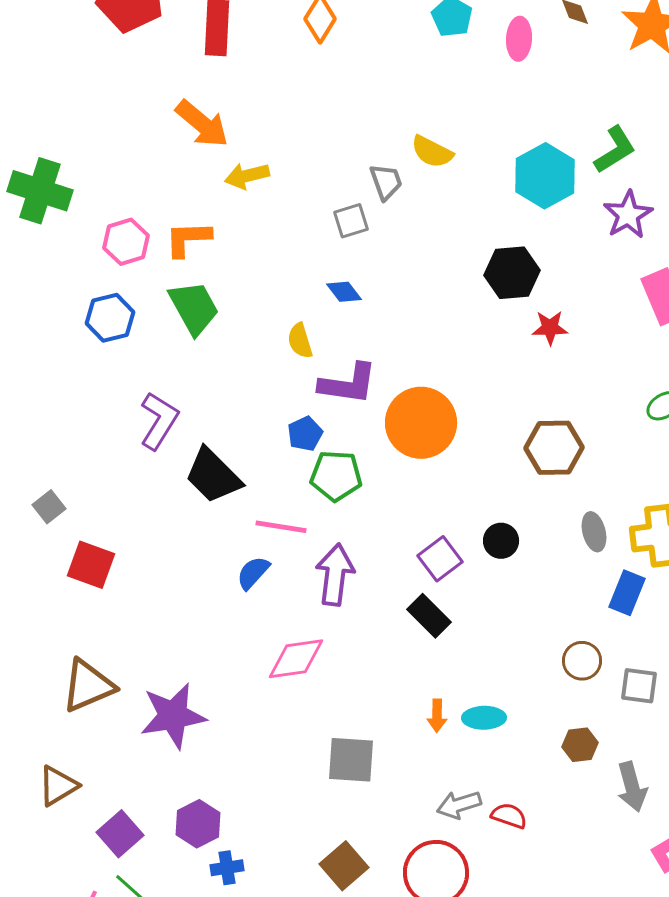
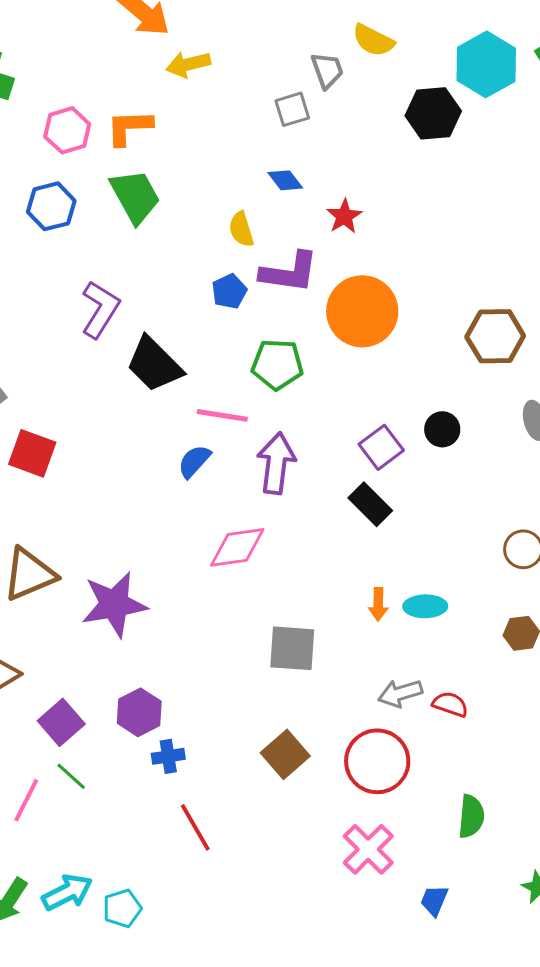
black hexagon: (512, 273) -> (433, 113), moved
red star: (550, 328) -> (344, 216), moved, turned -30
blue pentagon: (305, 434) -> (229, 291), moved

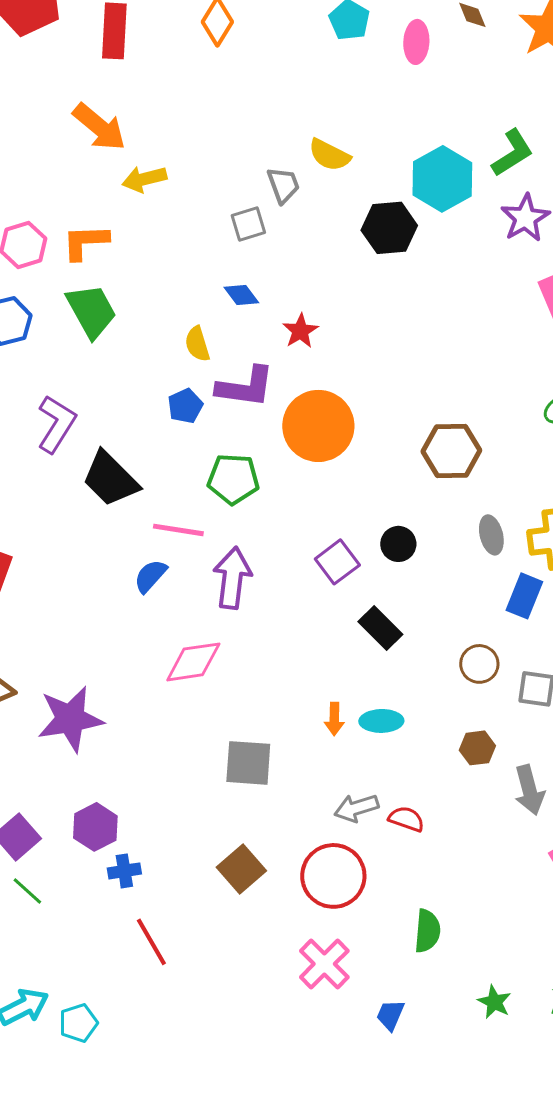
black rectangle: (370, 504) -> (380, 628), moved

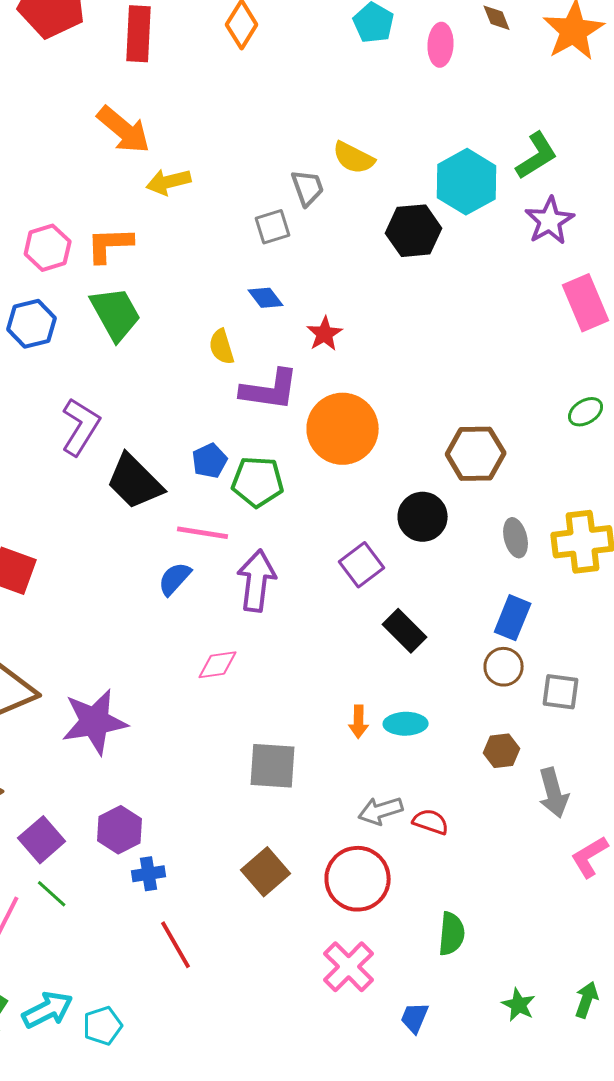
blue pentagon: (185, 406) -> (210, 461), moved
black circle: (398, 544) -> (423, 517), moved, size x1.4
blue rectangle: (524, 596) -> (513, 618), moved
pink diamond: (193, 662) -> (218, 665), size x0.7

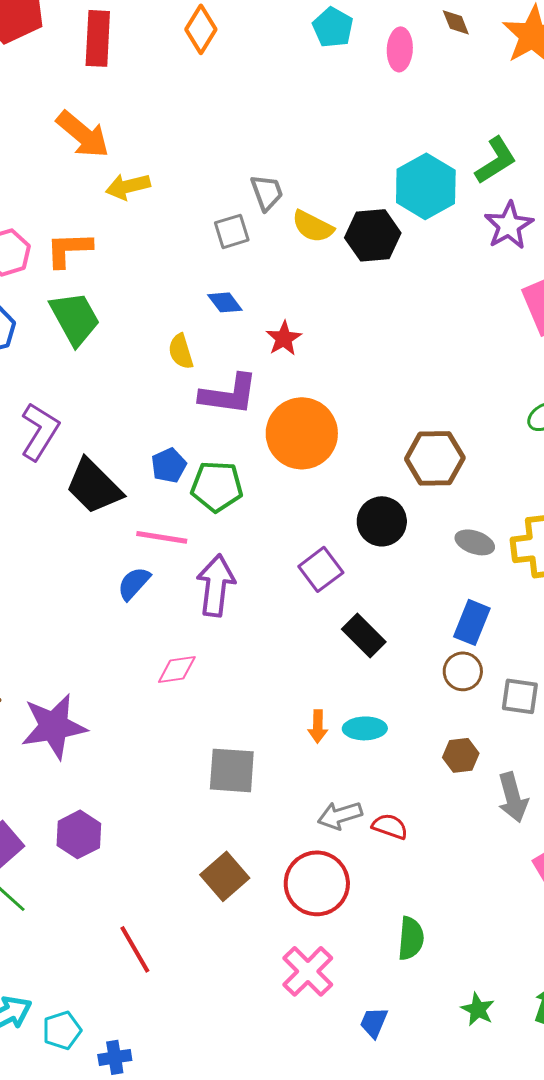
yellow semicircle: (354, 158) -> (313, 226), moved
gray ellipse: (516, 538) -> (475, 542), turned -57
blue cross: (149, 874) -> (115, 1057), moved

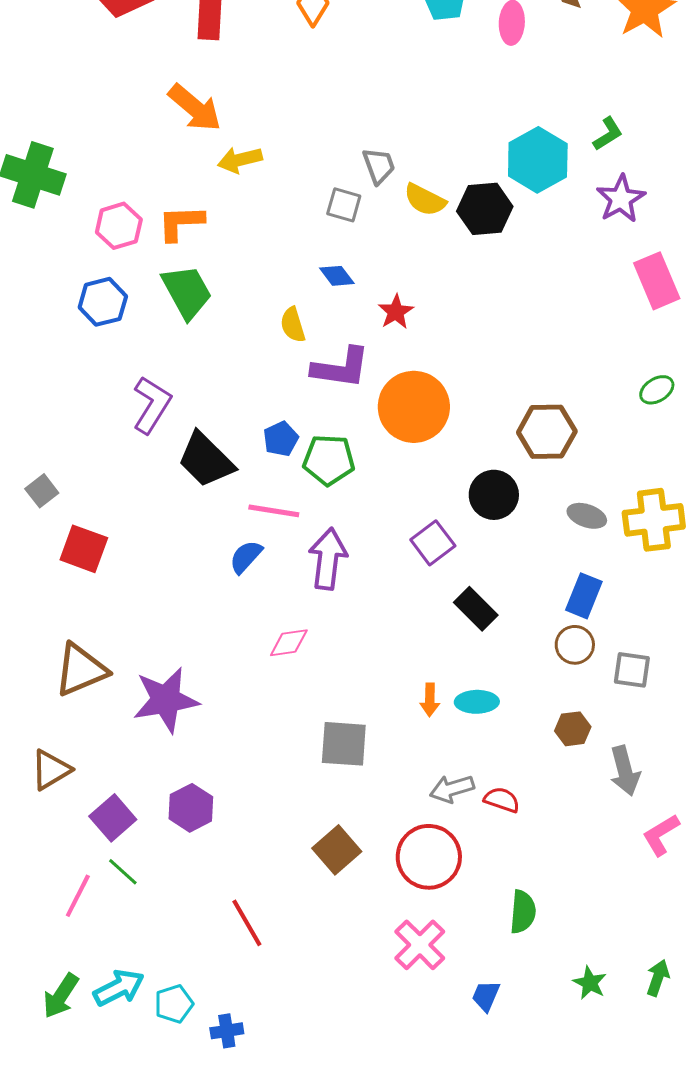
green L-shape: (496, 160) -> (608, 134), size x0.7
gray square: (232, 231) -> (344, 205), turned 33

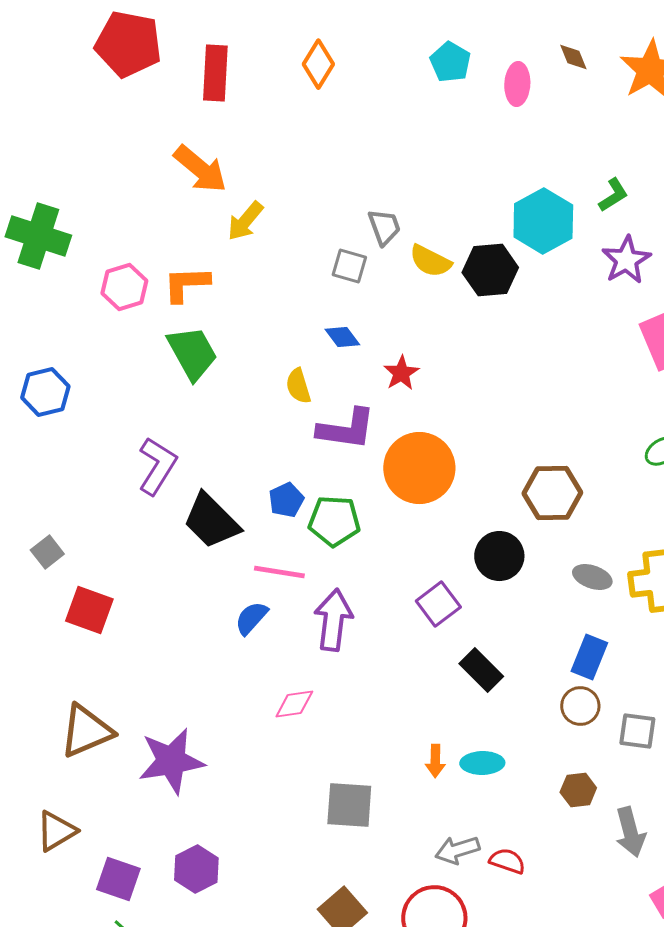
yellow arrow: (240, 160) -> (245, 221), turned -36
blue hexagon: (103, 302) -> (45, 392), moved
purple square: (113, 818) -> (118, 879), turned -30

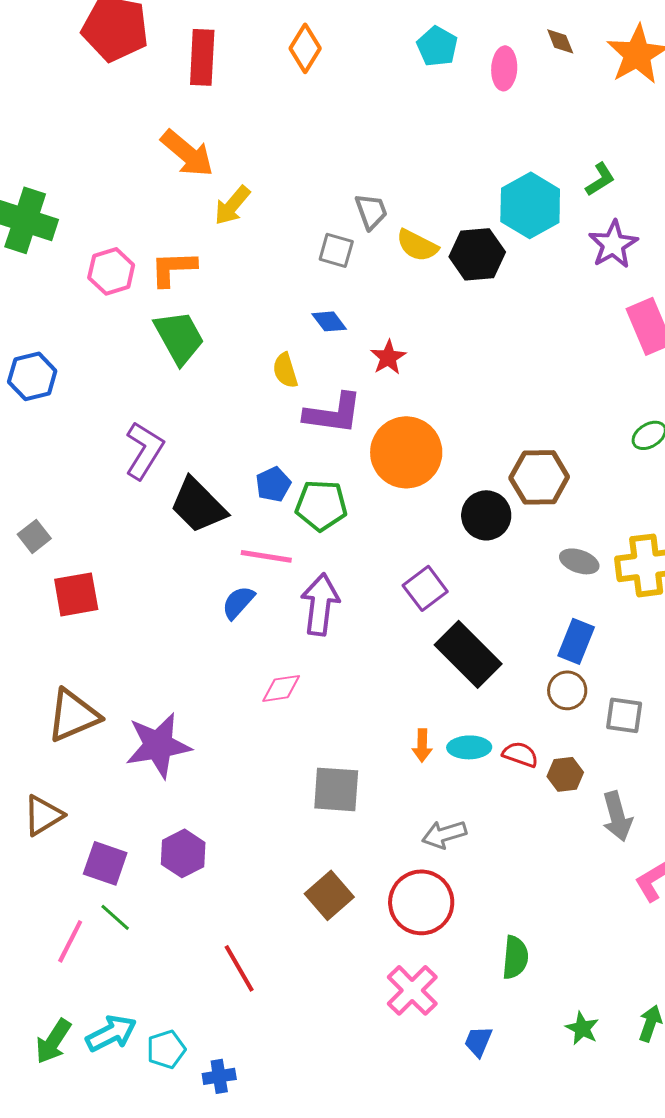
black circle: (499, 556) -> (486, 515), moved
red square: (89, 610) -> (76, 594), turned -30
black rectangle: (481, 670) -> (468, 654), size x1.5
red semicircle: (507, 861) -> (520, 754), moved

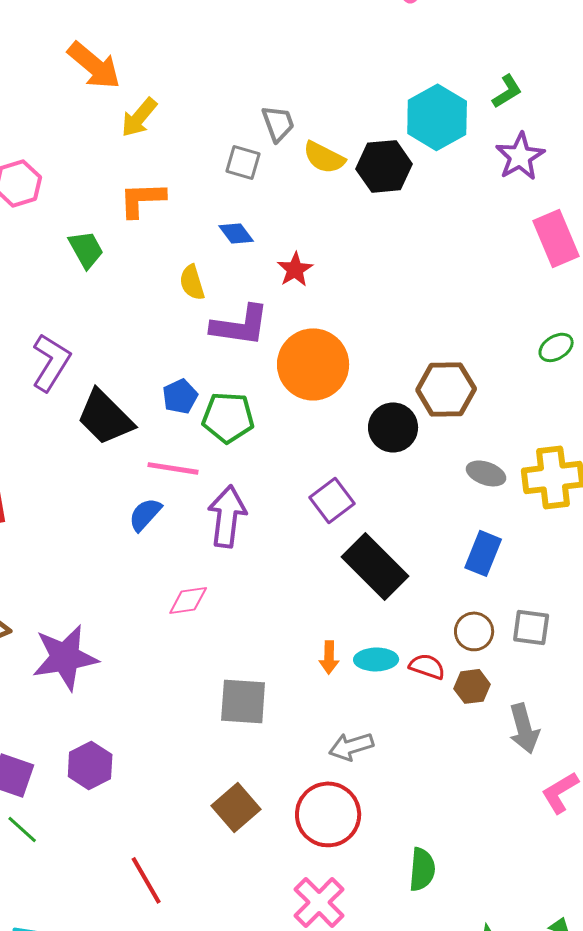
orange L-shape: (173, 268) -> (142, 199), moved
green trapezoid: (179, 337) -> (86, 249), size x0.7
brown circle: (567, 690) -> (474, 631), moved

